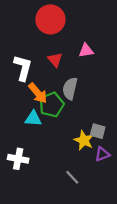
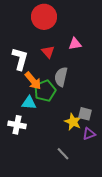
white cross: (18, 159) -> (17, 125), moved

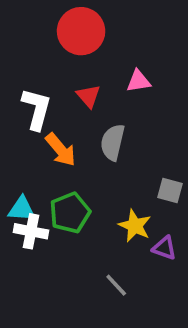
green pentagon: (45, 91) -> (70, 213), moved
cyan triangle: (29, 103) -> (22, 209), moved
gray square: (85, 114) -> (170, 191), moved
purple triangle: (89, 134) -> (164, 248), turned 40

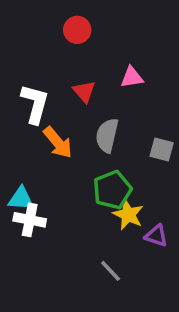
red circle: (81, 31) -> (77, 30), size x0.6
gray square: (170, 191) -> (162, 149), moved
green pentagon: (70, 213) -> (112, 190), moved

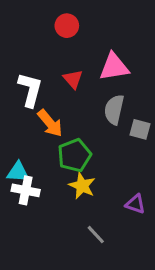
pink triangle: (132, 77) -> (114, 67), size x1.5
gray semicircle: (107, 135) -> (114, 110), moved
green pentagon: (112, 190) -> (74, 155), moved
yellow star: (128, 215) -> (82, 186), moved

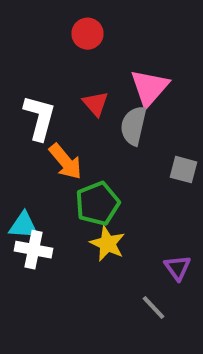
pink triangle: (114, 67) -> (150, 88), turned -40
gray semicircle: (114, 110) -> (134, 126), moved
purple triangle: (135, 204) -> (178, 268), turned 35
gray line: (96, 235) -> (154, 308), moved

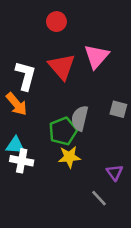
red triangle: (96, 104) -> (62, 67), size x1.6
gray semicircle: (134, 126) -> (80, 118), moved
orange arrow: (66, 162) -> (16, 104), moved
yellow star: (108, 244) -> (69, 157), turned -30

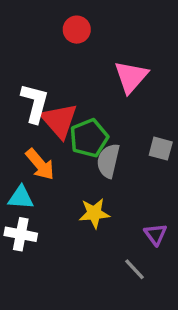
red triangle: (62, 67) -> (59, 121), moved
orange arrow: (16, 104) -> (40, 164), moved
green pentagon: (63, 131) -> (89, 138), moved
white cross: (22, 161) -> (21, 234), moved

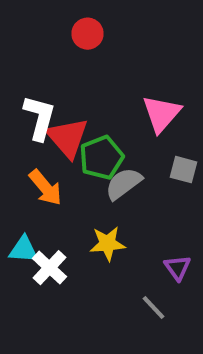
pink triangle: (131, 77) -> (162, 114), moved
gray semicircle: (108, 161) -> (124, 184), turned 40
cyan triangle: (21, 198) -> (24, 250), moved
white cross: (21, 234) -> (50, 268), moved, turned 32

